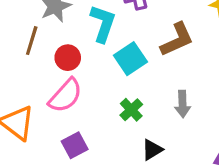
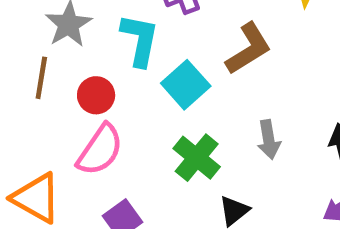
green cross: (131, 110) -> (197, 158), size x1.4

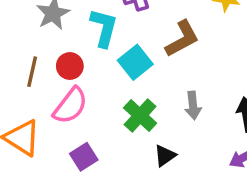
brown line: (41, 78) -> (32, 72), moved

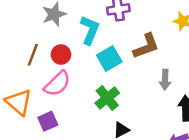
gray arrow: (193, 106) -> (165, 80), moved
purple square: (84, 157) -> (48, 121), moved

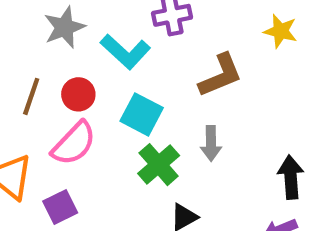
cyan L-shape: (90, 30) -> (125, 52), turned 112
cyan square: (109, 58) -> (142, 114), moved, turned -30
gray arrow: (165, 80) -> (211, 143), moved

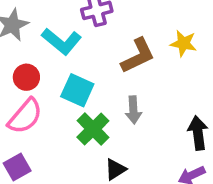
yellow star: (280, 31) -> (183, 43), moved

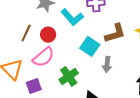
cyan square: (77, 90) -> (90, 46), moved
green cross: (93, 129) -> (69, 76), moved

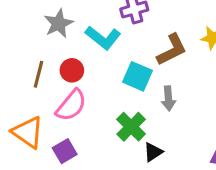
green cross: (69, 76) -> (131, 127), moved

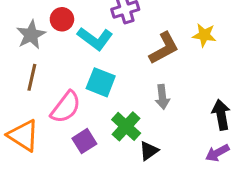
gray star: (59, 23) -> (31, 35), moved
red circle: (72, 70) -> (62, 19), moved
cyan square: (137, 76) -> (101, 82), moved
purple square: (65, 151) -> (84, 141), moved

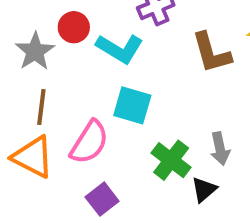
brown L-shape: (164, 48) -> (211, 53), turned 108
gray arrow: (162, 97) -> (220, 149), moved
orange triangle: (23, 136) -> (33, 157), moved
purple square: (84, 141) -> (102, 199), moved

